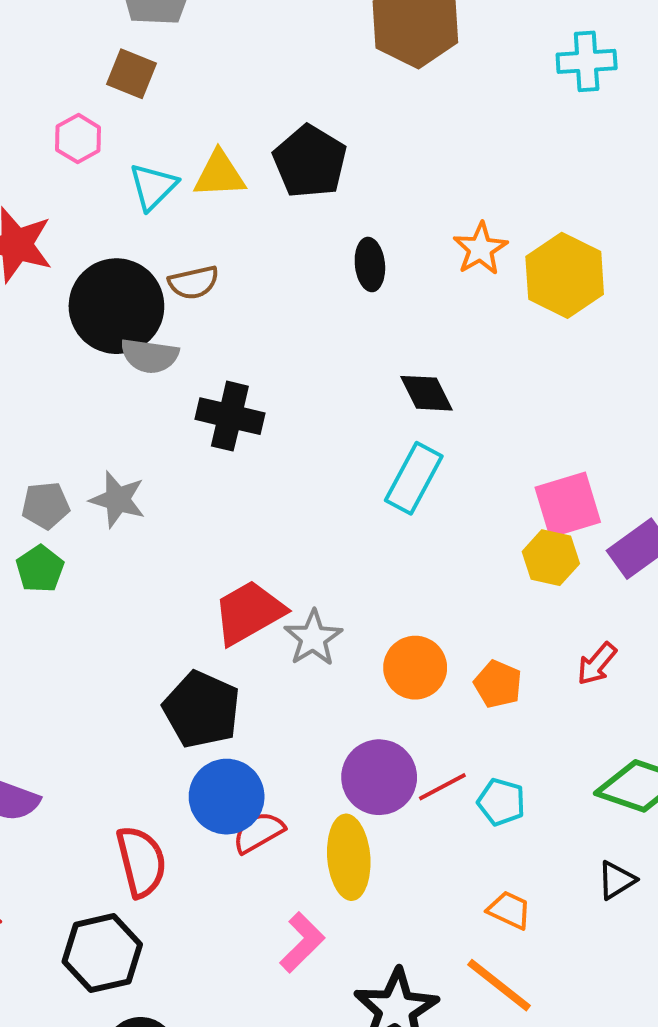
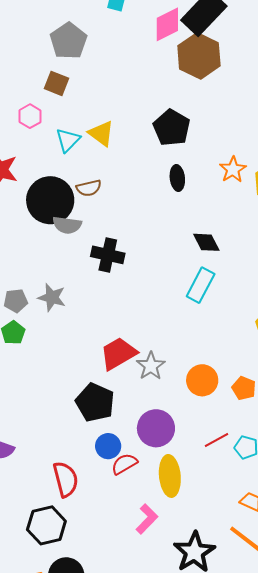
black pentagon: (310, 161) -> (172, 128), moved
yellow triangle: (220, 174) -> (101, 133), turned 40
purple circle: (379, 777) -> (156, 428), moved
blue circle: (227, 797) -> (108, 446), size x0.7

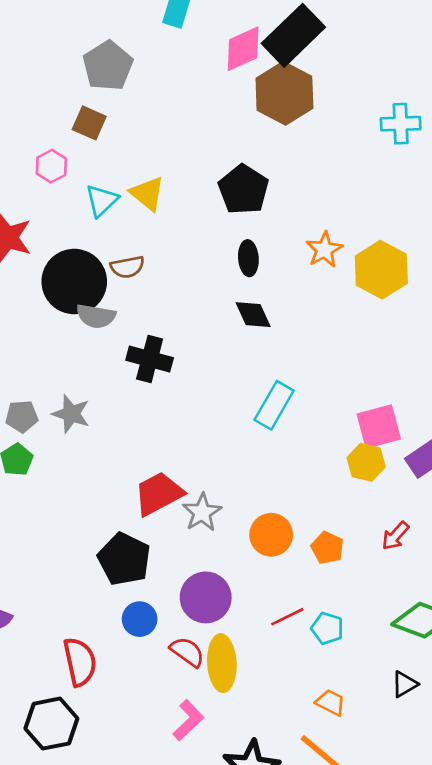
black diamond: (206, 242) -> (253, 315), moved
red semicircle: (124, 464) -> (187, 652), moved, turned 64

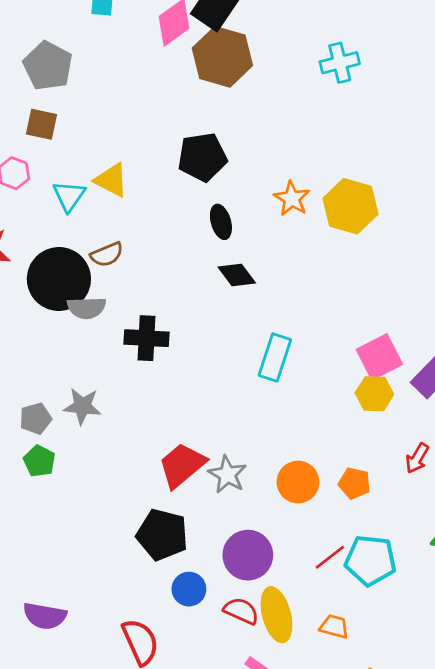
black pentagon: (243, 189) -> (202, 157), turned -30
cyan pentagon: (327, 628) -> (370, 560), size x1.6
orange trapezoid: (331, 702) -> (334, 626), moved

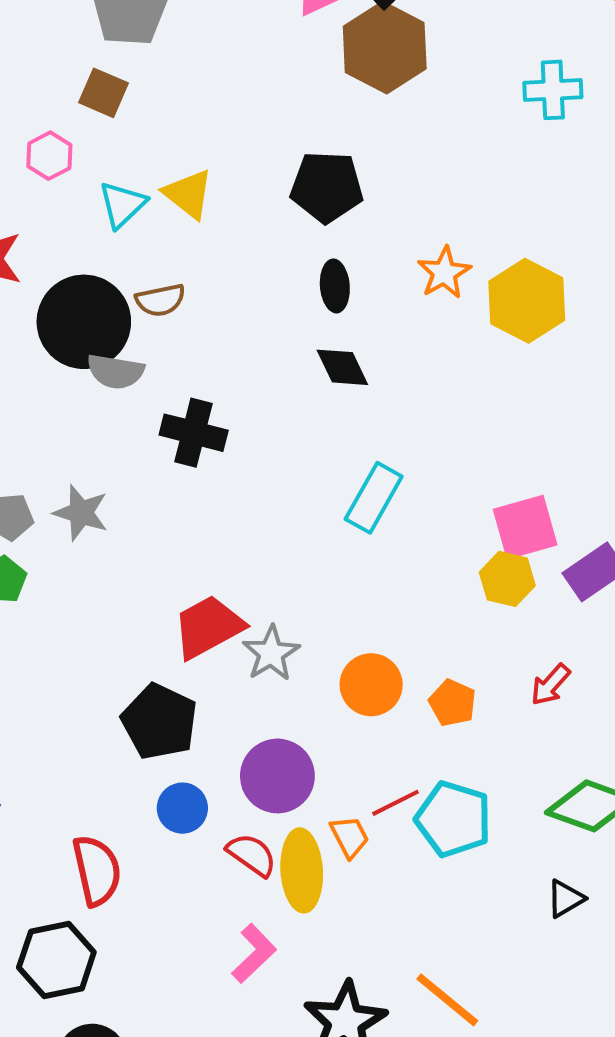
orange trapezoid: (334, 626) -> (350, 837), moved, turned 36

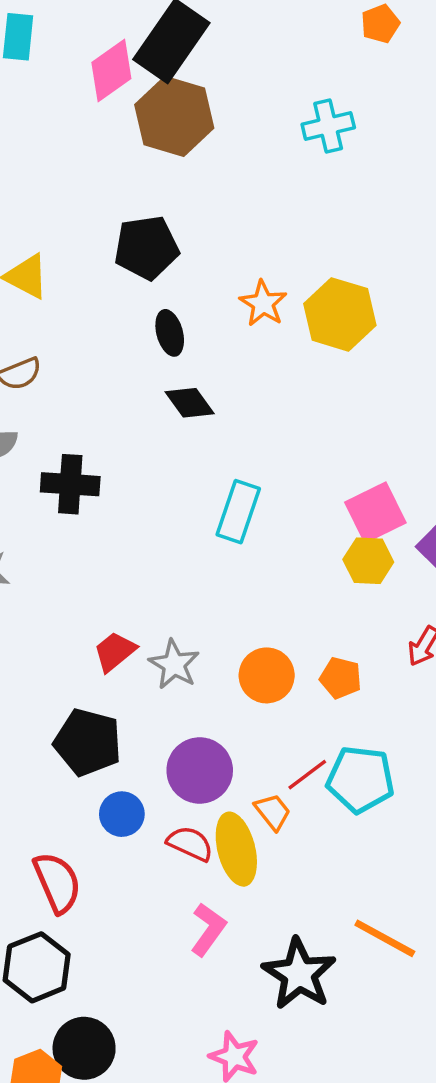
red trapezoid: (208, 627) -> (115, 652), size x0.7

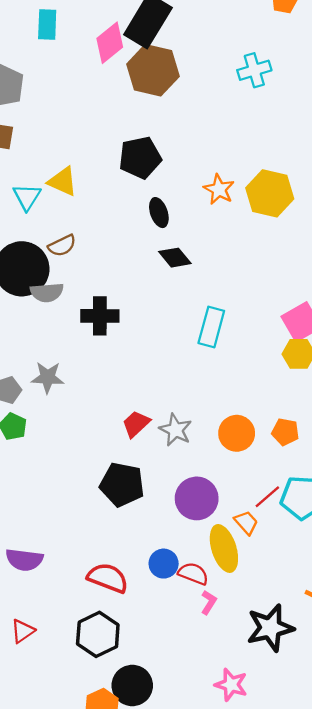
blue circle: (122, 814) -> (164, 564), moved
red semicircle: (190, 844) -> (193, 574), moved
red semicircle: (57, 883) -> (108, 578), turned -42
pink L-shape: (208, 929) -> (209, 602), size x0.7
black star: (299, 974) -> (270, 628), turned 30

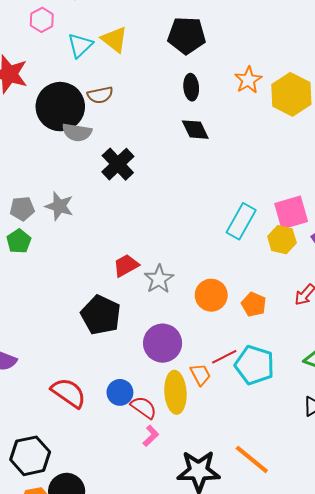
black cross: (100, 316) -> (118, 164), turned 32
cyan rectangle: (211, 327) -> (241, 221), moved
black hexagon: (98, 634) -> (30, 456), moved

